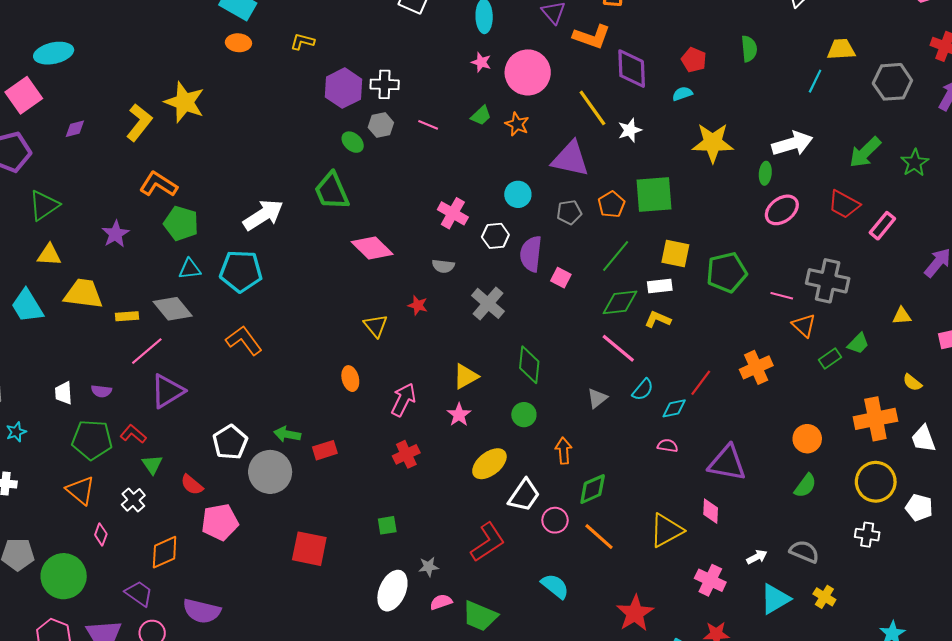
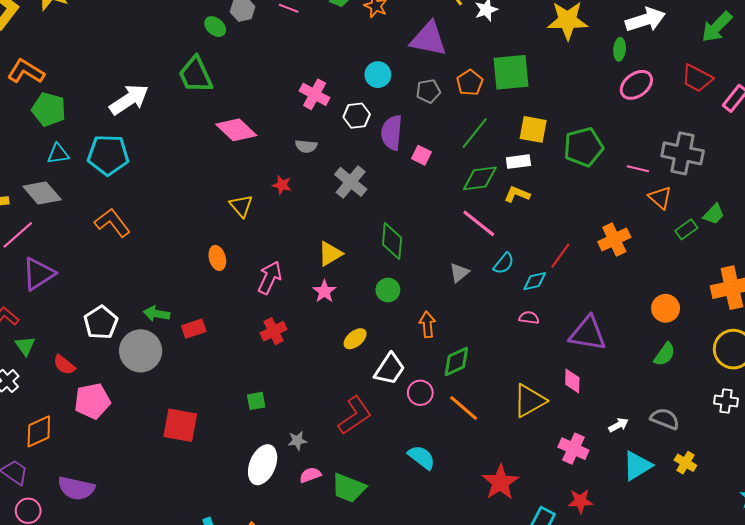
yellow ellipse: (489, 464) -> (355, 339), size x0.7

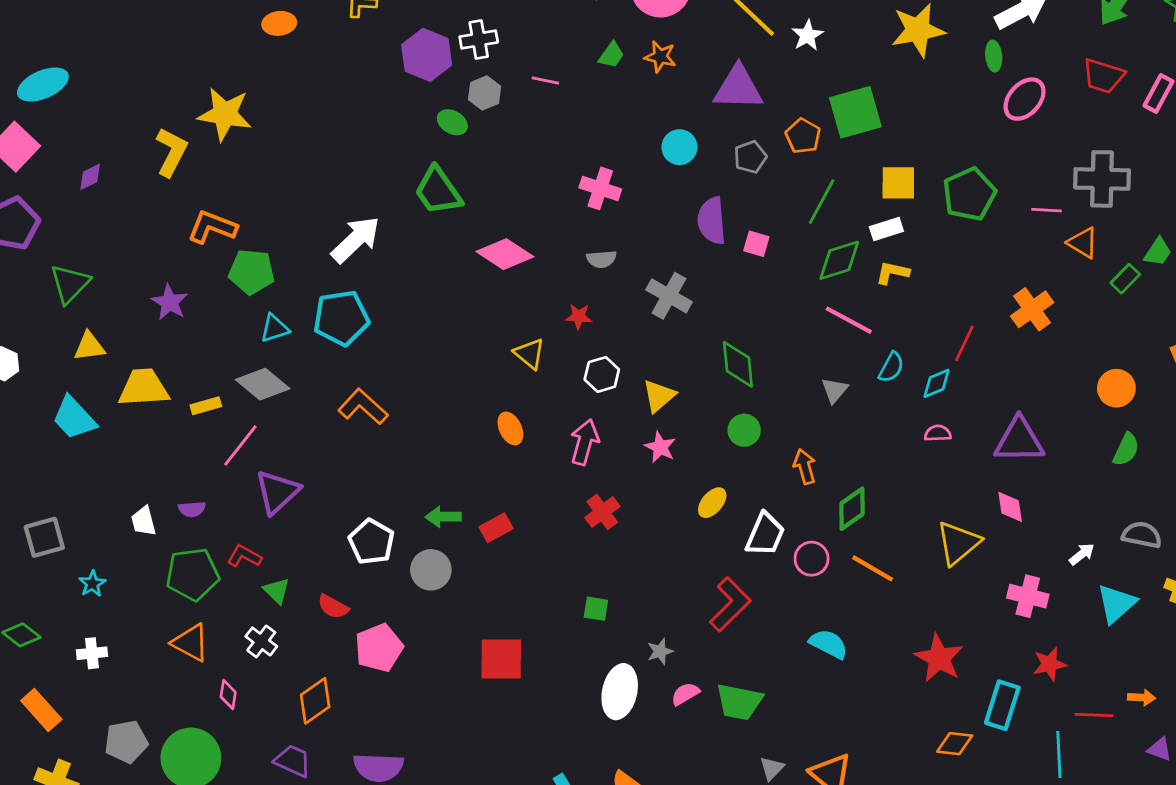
white hexagon: (357, 116) -> (602, 374), moved
gray circle: (141, 351) -> (431, 570), size x0.7
green square: (256, 401) -> (596, 609), turned 30

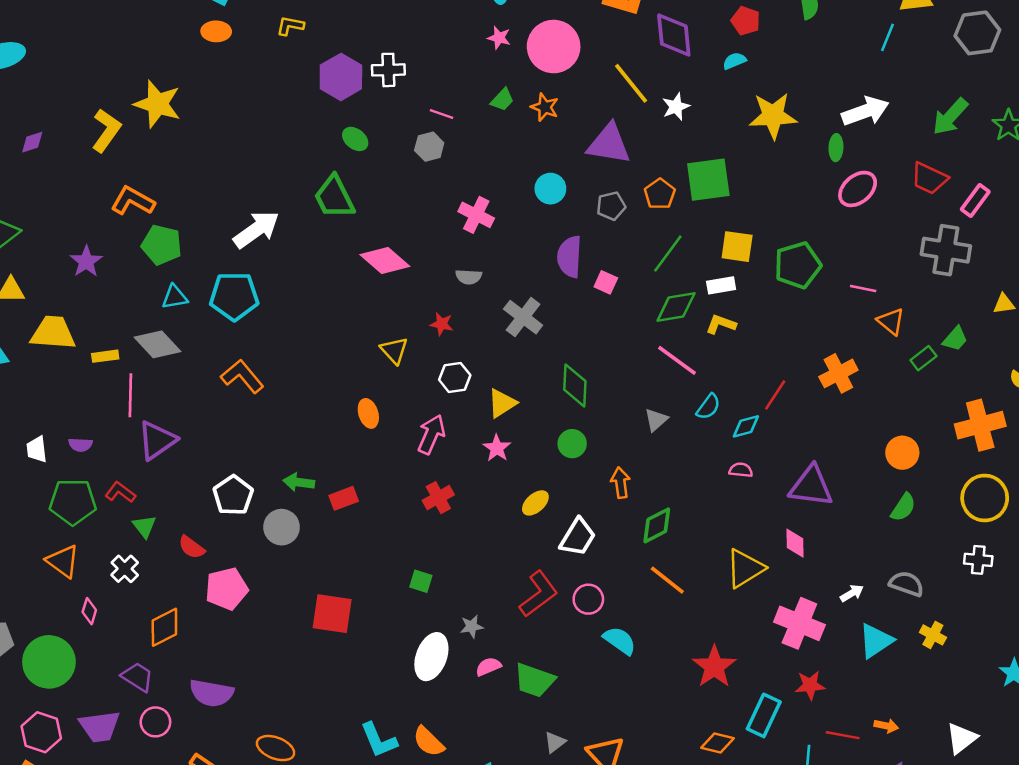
gray hexagon: (485, 93) -> (429, 147), moved
gray cross: (1102, 179) -> (946, 250), moved
pink line: (240, 446) -> (130, 395), turned -45
pink circle: (812, 559) -> (588, 599), moved
pink cross: (1028, 596) -> (799, 623), size x1.4

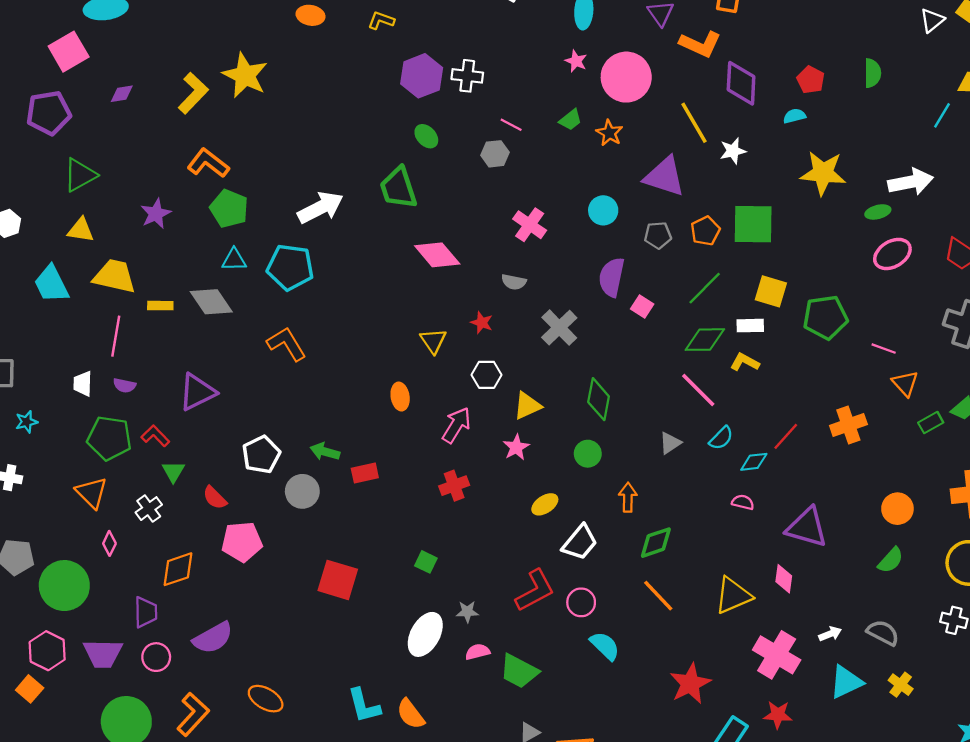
green ellipse: (836, 148) -> (878, 212), turned 65
pink line: (130, 395) -> (116, 336), moved
purple trapezoid: (137, 677) -> (146, 612), turned 48
purple semicircle: (211, 693) -> (213, 638), turned -48

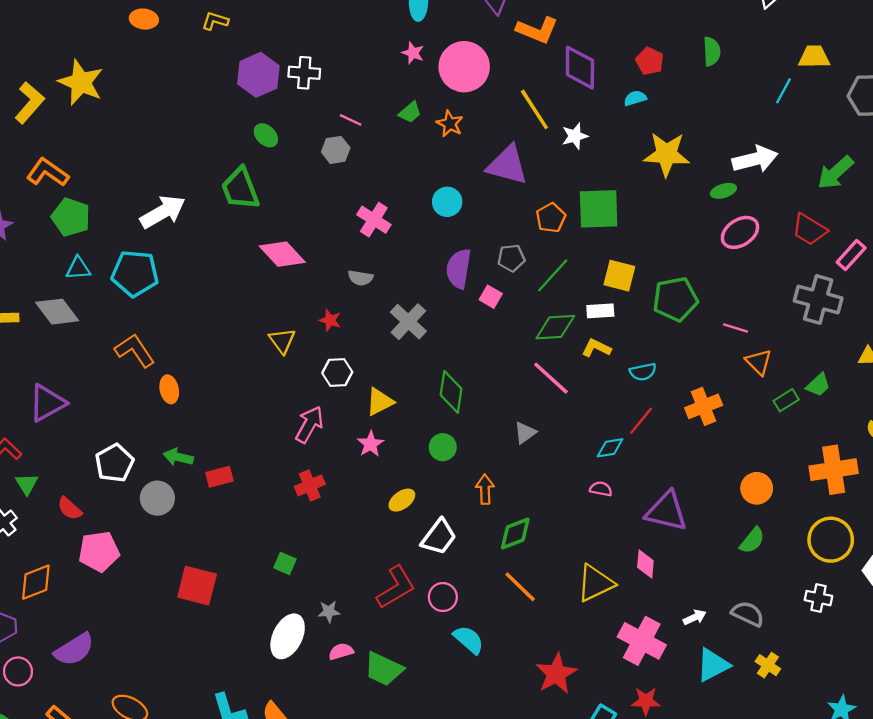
gray pentagon: (658, 235) -> (511, 258), moved
orange ellipse: (400, 397) -> (169, 389), moved
cyan semicircle: (721, 438) -> (643, 372), moved, turned 36

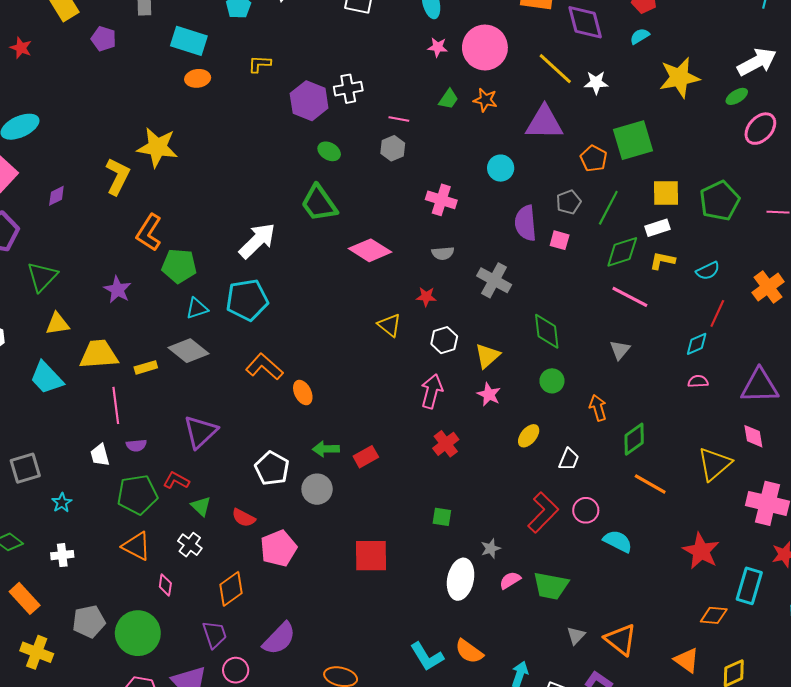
white star: (575, 136) -> (596, 83), turned 30
orange L-shape: (48, 172) -> (149, 233), turned -78
white trapezoid: (439, 537) -> (569, 459), size x0.7

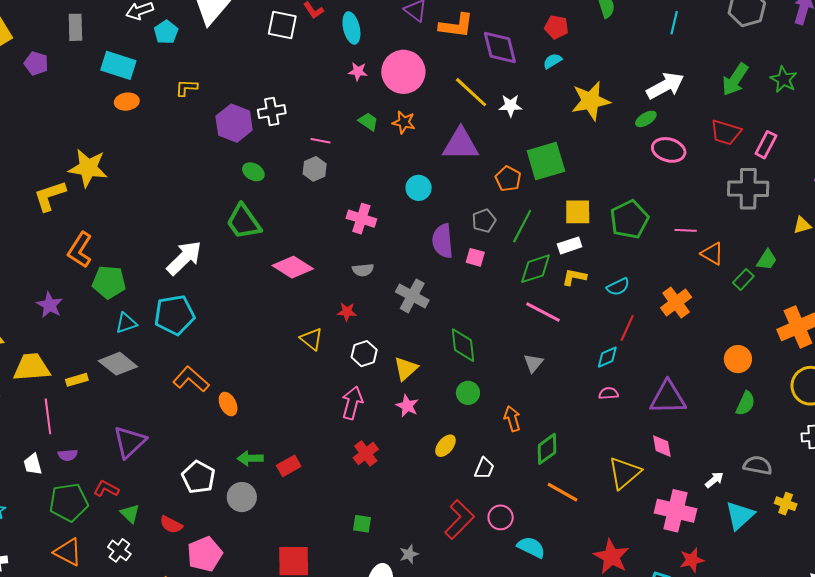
green trapezoid: (448, 99) -> (368, 122), turned -90
pink ellipse: (760, 129) -> (669, 150), turned 64
yellow L-shape: (118, 176) -> (50, 196), turned -135

